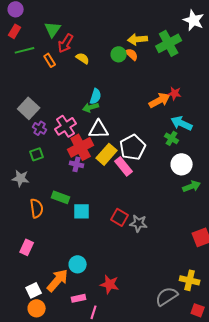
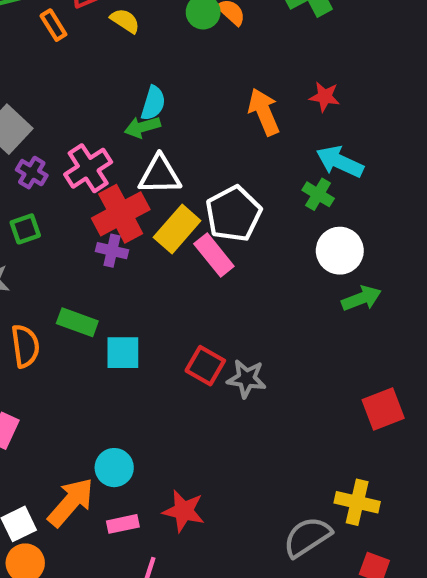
orange arrow: (160, 100) -> (264, 112), moved, turned -85
pink rectangle: (79, 298) -> (123, 524), moved

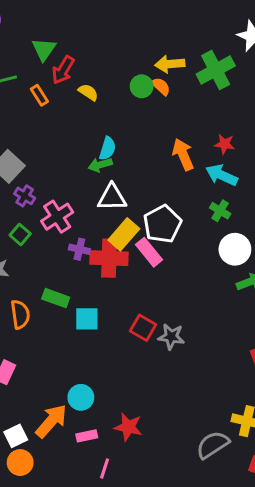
cyan arrow: (340, 162) -> (222, 175), moved
pink cross: (88, 168) -> (57, 217), moved
red cross: (121, 214) -> (109, 258), moved, turned 30
green square: (25, 229) -> (20, 234), turned -30

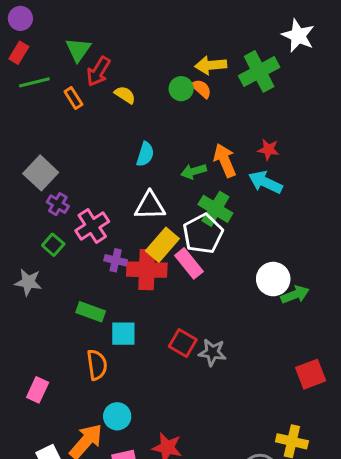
green arrow: (100, 165) -> (194, 171), moved
green cross: (220, 211) -> (215, 209), moved, size x1.5
white circle: (235, 249) -> (273, 279), moved
orange semicircle: (20, 314) -> (97, 365), moved

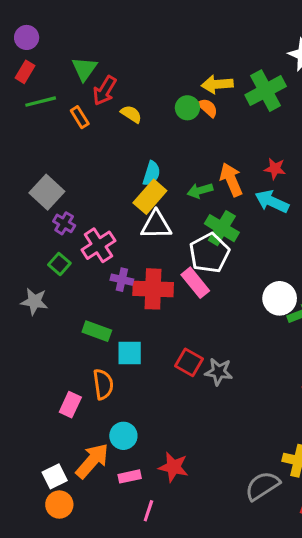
yellow rectangle: (162, 245) -> (150, 197), moved
pink rectangle: (38, 390) -> (70, 405), moved

